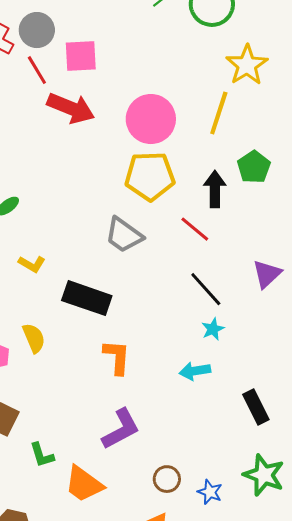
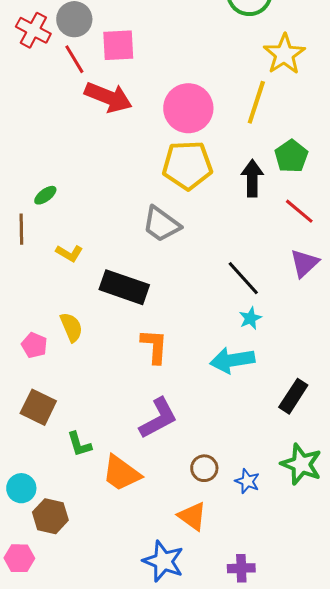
red line: (195, 229) -> (299, 211), moved
cyan arrow: (195, 371) -> (232, 360), size x1.4
black rectangle: (256, 407) -> (293, 396), turned 60

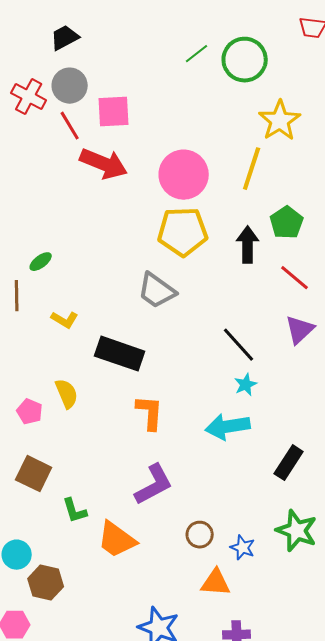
orange triangle: (192, 516) -> (216, 583), moved, turned -32

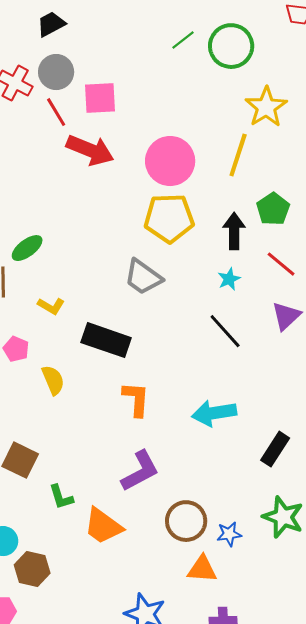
green ellipse: (41, 262) -> (27, 248), size x1.4
cyan star: (246, 385) -> (229, 279), moved
pink pentagon: (30, 412) -> (16, 349), moved
brown circle: (200, 535) -> (186, 521), size x1.5
blue star: (243, 548) -> (229, 534), turned -30

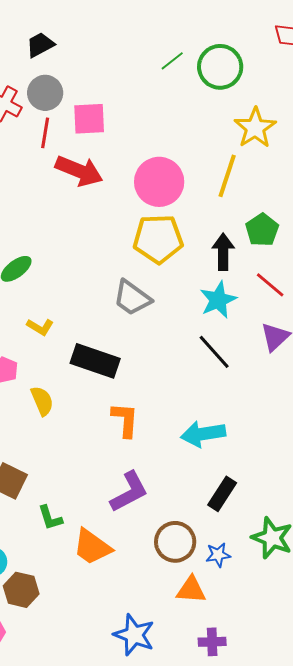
red line: (56, 112) -> (45, 133), turned 40
cyan star: (229, 279) -> (218, 300), size x1.6
black rectangle: (275, 449) -> (222, 494), moved

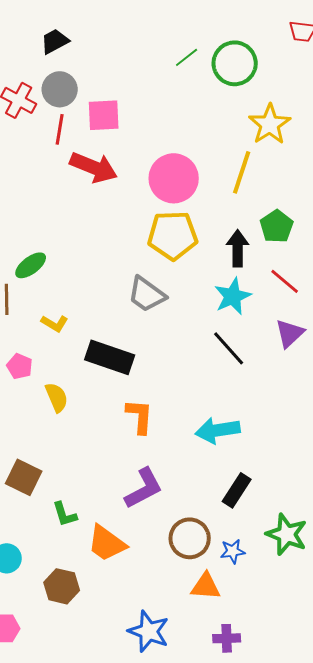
brown hexagon: (21, 590) -> (62, 586), moved

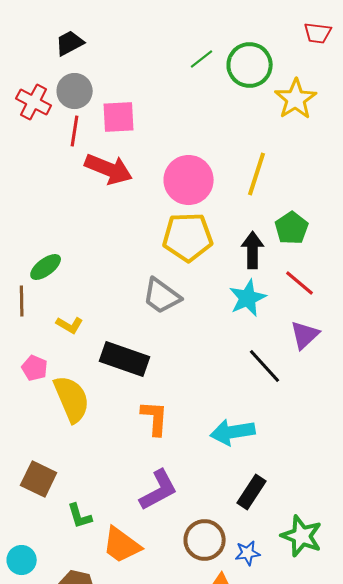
yellow star: (270, 124) -> (296, 99), moved
black line: (229, 348) -> (265, 366), moved
yellow semicircle: (57, 397) -> (72, 399), size x1.6

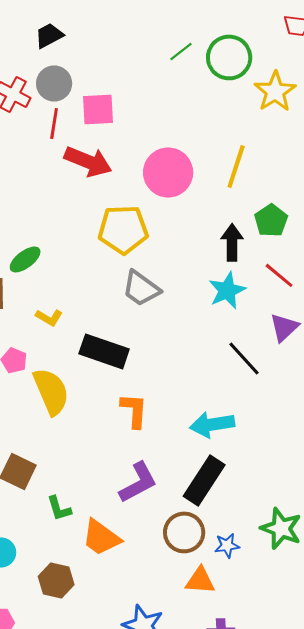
yellow pentagon: (188, 237) -> (123, 229), moved
black rectangle: (252, 492) -> (204, 480), moved, size x1.4

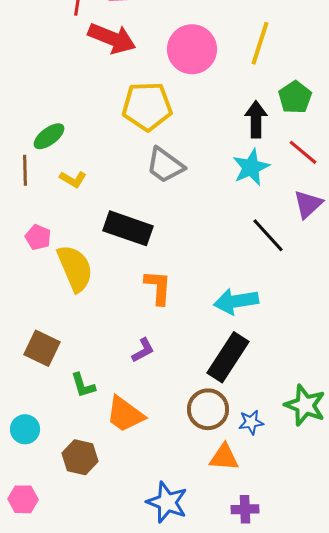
yellow L-shape: (49, 317) -> (73, 179), moved
purple L-shape: (138, 482) -> (143, 350), moved, size x0.6

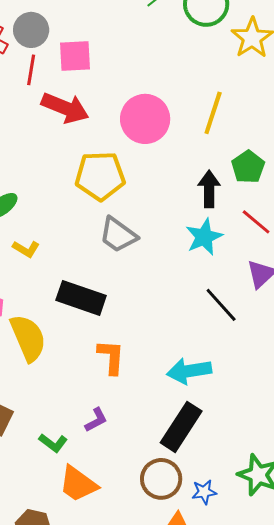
green L-shape: (83, 385) -> (53, 443), moved, turned -36

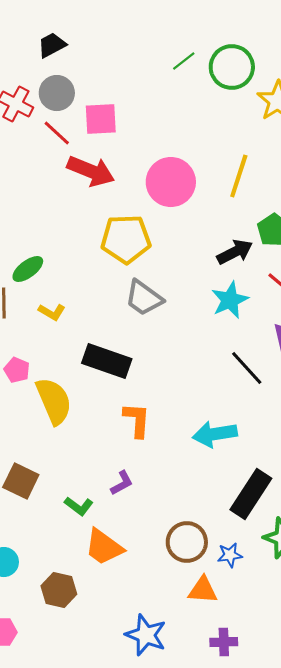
red line: (31, 70) -> (57, 133), turned -56
black arrow: (209, 189) -> (235, 252), turned 63
black rectangle: (181, 427) -> (251, 494), moved

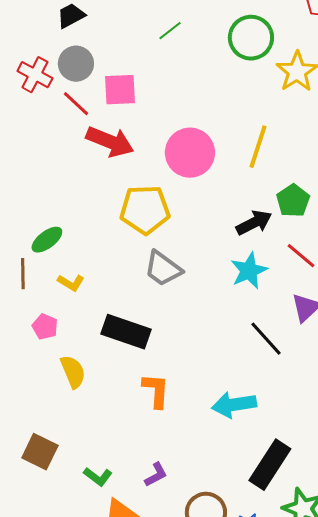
green line: (184, 61) -> (170, 31), moved
pink pentagon: (17, 370) -> (45, 327), moved
yellow semicircle: (54, 401) -> (73, 372), size x0.7
purple L-shape: (122, 483) -> (156, 475), moved

